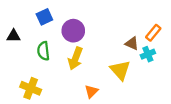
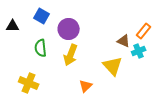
blue square: (44, 17) -> (42, 16), turned -35
black triangle: (14, 36) -> (13, 26), moved

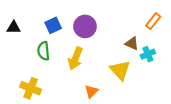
blue square: (42, 16) -> (53, 25), moved, turned 35
purple circle: (69, 29) -> (85, 26), moved
orange rectangle: (144, 31) -> (153, 21), moved

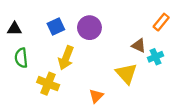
green semicircle: (43, 51) -> (21, 58), moved
yellow arrow: (75, 58) -> (66, 58), moved
yellow cross: (31, 88) -> (48, 84), moved

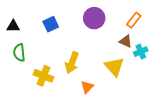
orange rectangle: (161, 22) -> (134, 20), moved
purple circle: (89, 28) -> (94, 18), moved
yellow arrow: (66, 58) -> (72, 63), moved

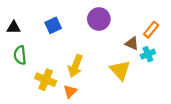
orange rectangle: (134, 20) -> (151, 30), moved
orange triangle: (87, 87) -> (70, 91), moved

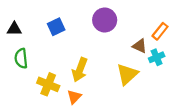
yellow triangle: (120, 70) -> (127, 74), turned 30

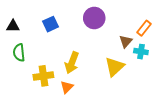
brown triangle: (140, 46) -> (126, 41), turned 48
cyan cross: (157, 57) -> (141, 52), turned 32
yellow cross: (48, 84) -> (43, 76), turned -30

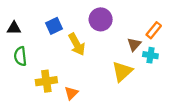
yellow arrow: (72, 63) -> (77, 44), moved, turned -50

